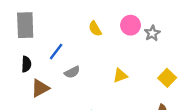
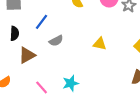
yellow triangle: (120, 76) -> (100, 44), turned 32

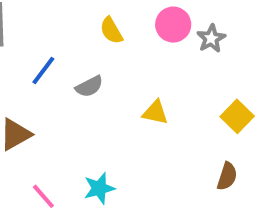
gray semicircle: (56, 41) -> (89, 86), moved

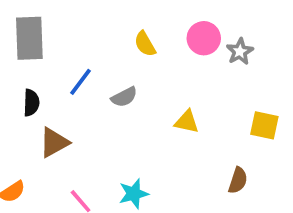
yellow square: (237, 116) -> (264, 125), turned -32
brown semicircle: (227, 176) -> (238, 180), moved

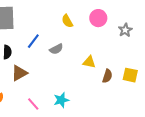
gray star: (240, 51) -> (125, 30), moved
yellow square: (264, 125) -> (130, 75), moved
brown semicircle: (238, 180) -> (107, 76), moved

